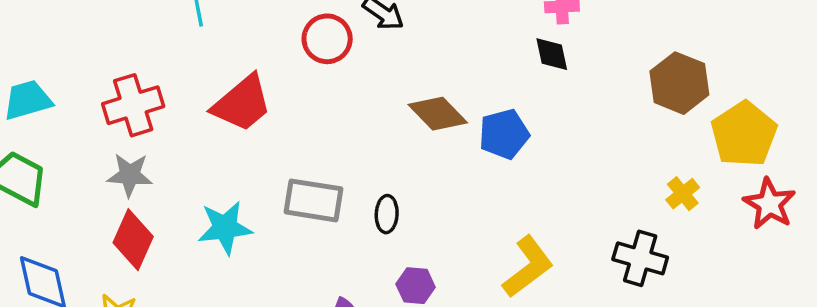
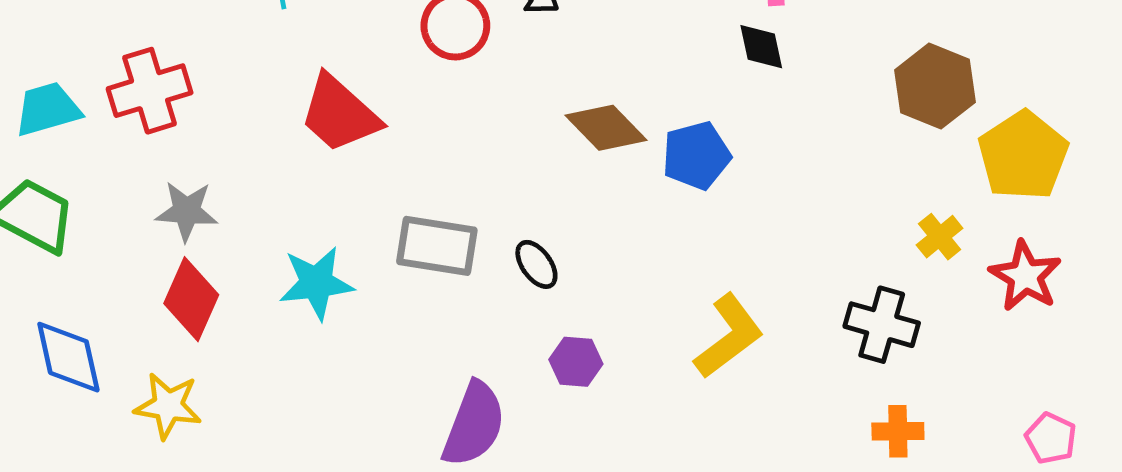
red trapezoid: (242, 103) -> (340, 114), turned 82
red cross: (133, 105) -> (150, 91), moved
red star: (769, 204) -> (1025, 276), moved
black ellipse: (387, 214) -> (536, 264), turned -39

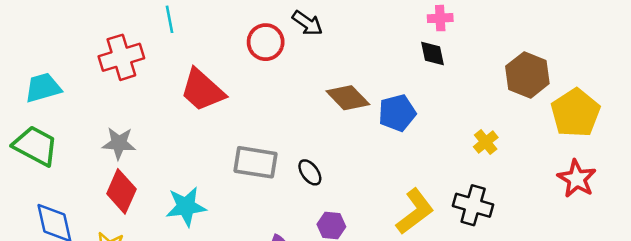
red cross: (150, 91) -> (121, 57), moved
yellow cross: (940, 237) -> (486, 142), moved
cyan star: (316, 283) -> (186, 207), moved
black cross: (882, 325) -> (473, 205), moved

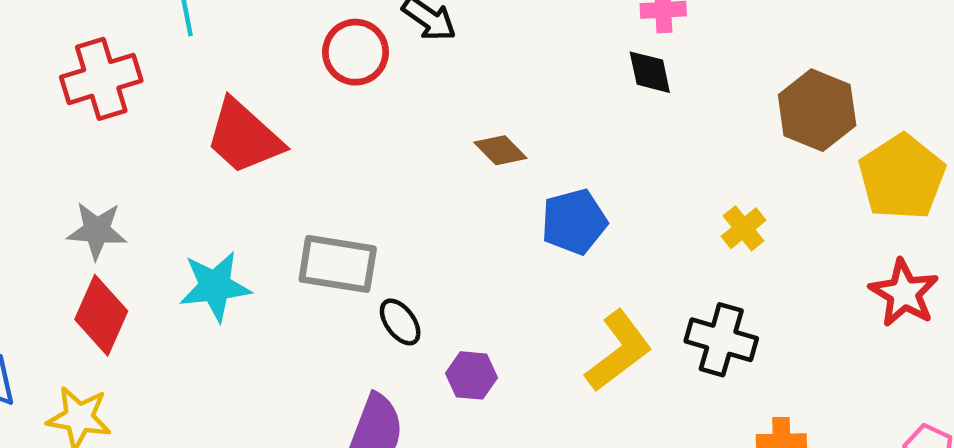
brown diamond: (348, 98) -> (500, 150), size x0.7
blue pentagon: (397, 113) -> (574, 222), moved
black ellipse: (310, 172) -> (400, 322), moved
cyan star: (186, 207) -> (215, 286), moved

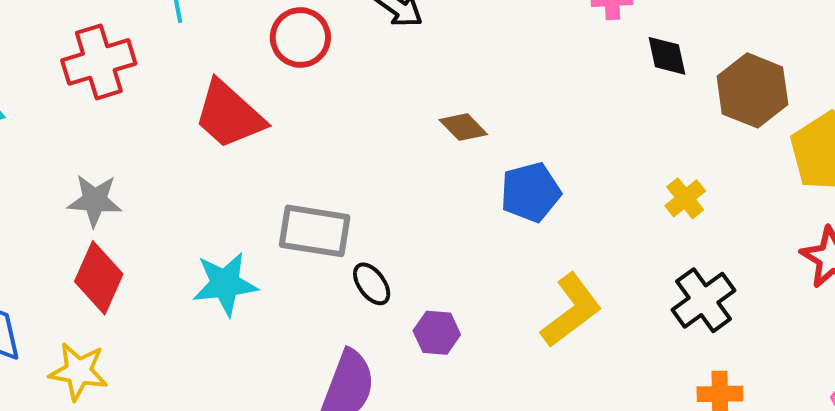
red circle: (355, 52) -> (300, 37), moved
black diamond: (650, 72) -> (667, 56), moved
cyan star: (215, 286) -> (225, 284), moved
black cross: (721, 340) -> (704, 300), moved, turned 38

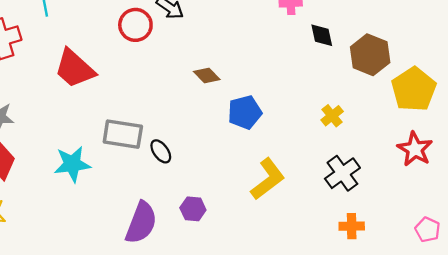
red circle: (300, 37) -> (135, 25), moved
black ellipse: (372, 284) -> (161, 151), moved
purple hexagon: (437, 333) -> (193, 209), moved

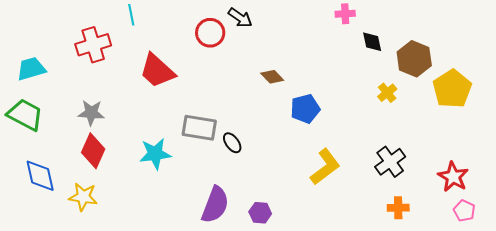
yellow cross: (332, 116) -> (387, 93), moved
red star: (415, 149) -> (453, 177), moved
purple hexagon: (193, 209) -> (260, 213), moved

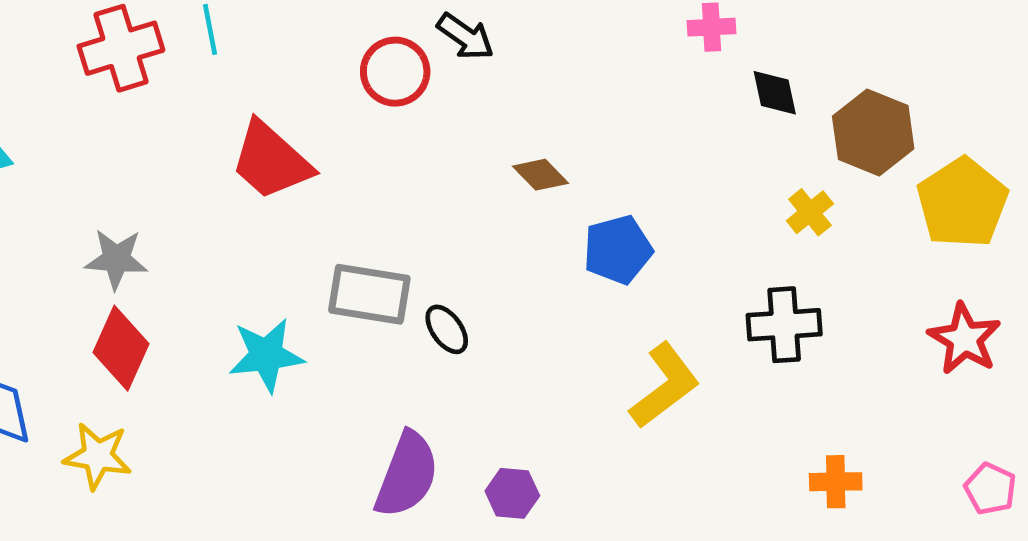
red cross: (93, 45) -> (121, 48), moved
black cross: (390, 162) -> (784, 325), moved, turned 32
red star: (453, 177) -> (965, 339), moved

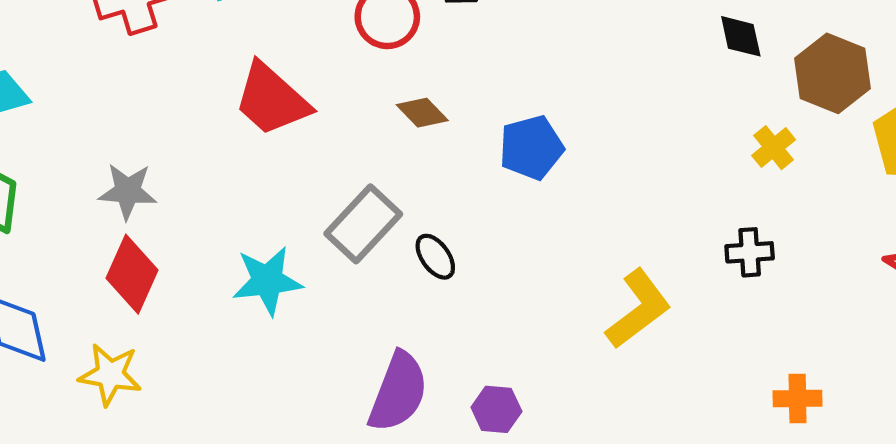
brown diamond: (540, 175) -> (422, 113), moved
blue pentagon: (618, 250) -> (531, 148), moved
gray rectangle: (369, 294) -> (363, 224), turned -56
black cross: (784, 325) -> (750, 252), size x0.7

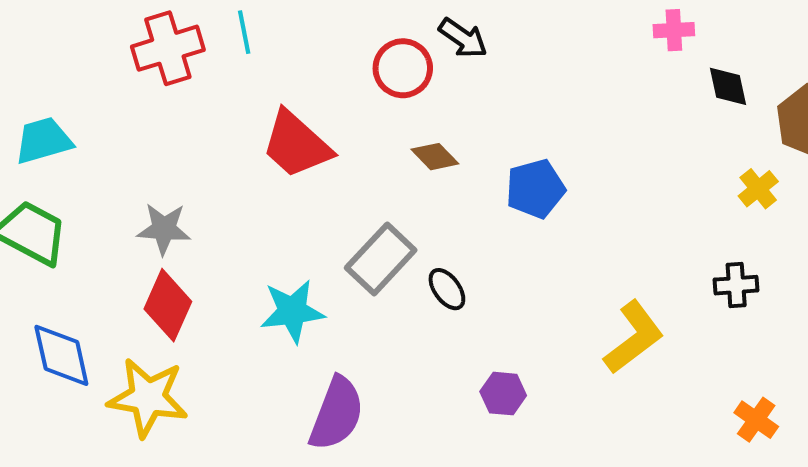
yellow star: (110, 375) -> (148, 398), size x1.4
purple semicircle: (398, 392) -> (337, 414), moved
orange cross: (798, 399) -> (756, 420), moved, turned 36
purple hexagon: (496, 409) -> (503, 394), moved

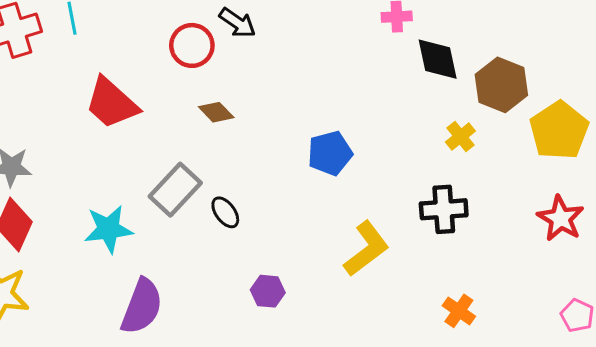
black diamond: (728, 86) -> (438, 59), size x1.4
blue pentagon: (535, 189) -> (330, 153), moved
black cross: (736, 285) -> (444, 209), size x1.4

